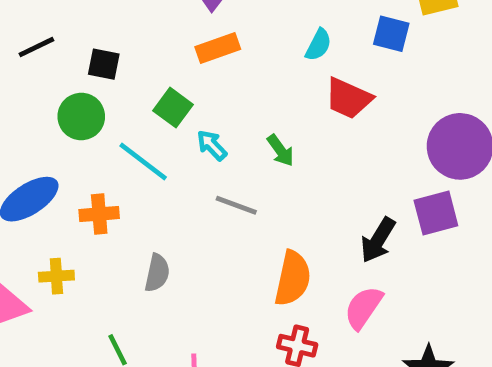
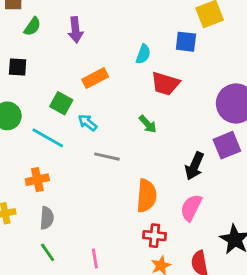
orange rectangle: (218, 48) -> (95, 78), moved
black square: (104, 64) -> (18, 67), moved
green arrow: (280, 150) -> (148, 124), moved
orange cross: (99, 214) -> (37, 180), moved
gray semicircle: (157, 273) -> (47, 218), moved

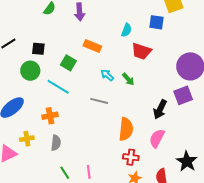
black square: (18, 67) -> (38, 49), moved
orange rectangle: (95, 78) -> (92, 46), turned 48
cyan arrow: (88, 123) -> (107, 75), moved
green line: (48, 252) -> (65, 173), moved

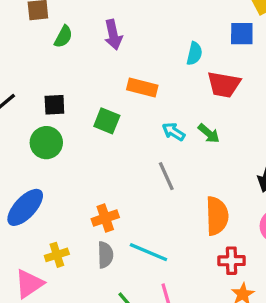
cyan line: (58, 87) -> (148, 252), moved
gray line: (99, 101) -> (166, 176), turned 60
orange cross: (50, 116) -> (105, 218), moved

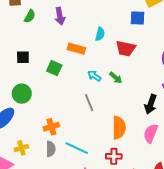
cyan semicircle: (194, 54) -> (100, 34), moved
green circle: (46, 143) -> (22, 94), moved
red cross: (231, 261) -> (114, 156), moved

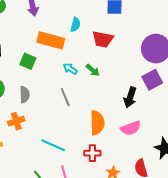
orange rectangle: (76, 49) -> (51, 40), size x1.4
orange cross: (51, 127) -> (16, 121), moved
pink semicircle: (151, 133) -> (131, 128), turned -132
gray semicircle: (51, 149) -> (25, 95), moved

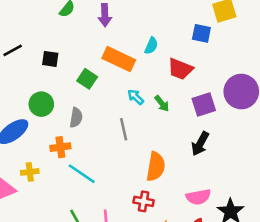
purple square: (152, 80) -> (204, 105), moved
pink semicircle: (131, 128) -> (198, 197), moved
cyan line: (53, 145) -> (82, 174), moved

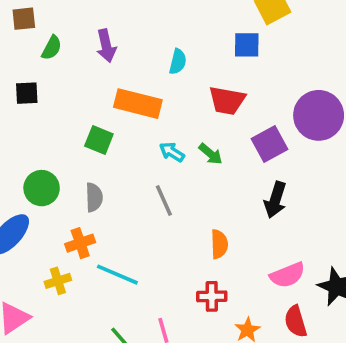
cyan semicircle: (151, 46) -> (178, 62), moved
black square: (50, 59) -> (27, 93), moved
orange semicircle: (156, 167) -> (219, 244), size x0.7
yellow cross: (30, 172) -> (58, 281), moved

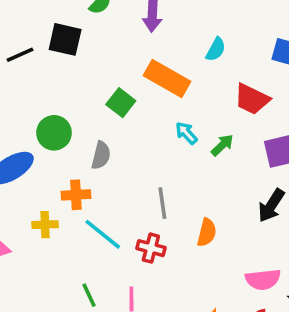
black square: (27, 93) -> (65, 39), size x1.4
green arrow: (211, 154) -> (222, 145), turned -100
gray line: (164, 201) -> (162, 203), moved
red cross: (212, 296) -> (151, 248), moved

